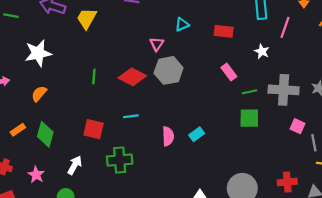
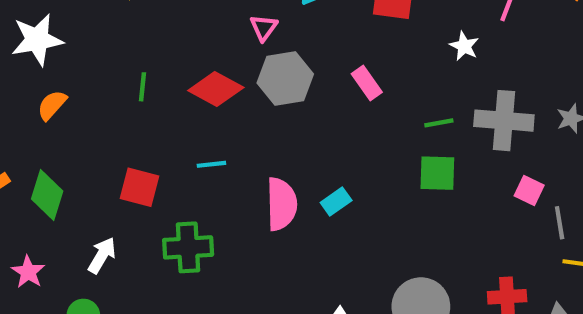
pink rectangle: (229, 72) -> (367, 83), moved
orange semicircle: (39, 94) -> (52, 105), moved
pink semicircle: (168, 136) -> (281, 204), size x1.4

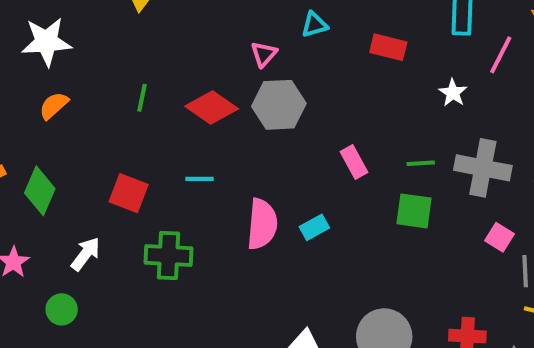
pink rectangle: (367, 83) -> (354, 162), moved

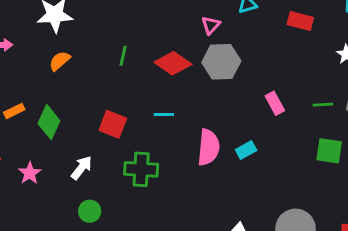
green square: (414, 211) -> (329, 151), moved
green circle: (62, 309) -> (90, 211), moved

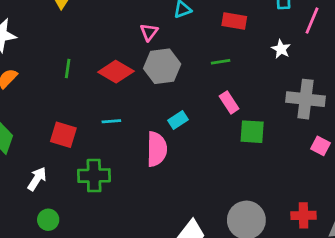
pink rectangle: (275, 103) -> (229, 102), moved
green line: (323, 105) -> (221, 62), moved
cyan rectangle: (246, 150) -> (178, 120), moved
green square: (329, 151) -> (252, 132), moved

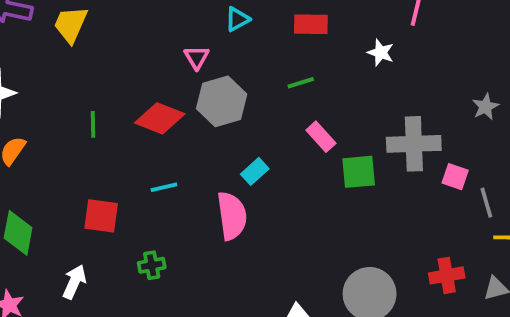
gray cross: (305, 99) -> (414, 144), moved
green cross: (94, 176) -> (152, 265), size x0.6

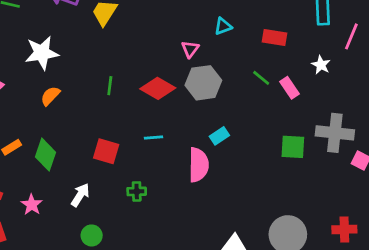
green line: (301, 83) -> (261, 78), turned 48
pink rectangle: (321, 137) -> (289, 88), moved

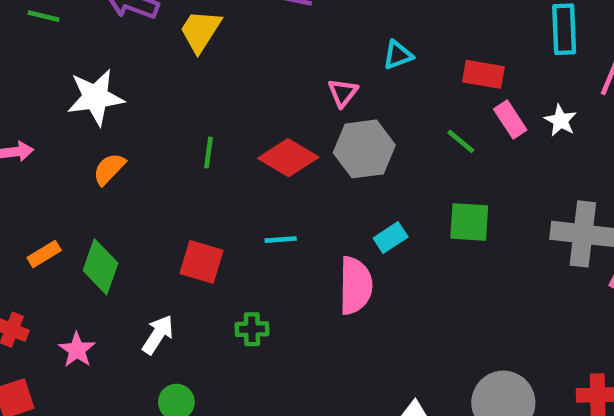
pink rectangle: (289, 88) -> (510, 119), moved
green square: (293, 147) -> (469, 222), moved

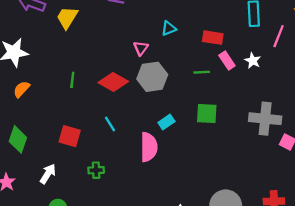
green line: (461, 141) -> (202, 72), turned -42
cyan line: (281, 240) -> (110, 124), turned 63

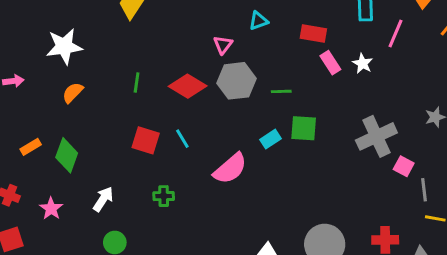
green line: (202, 72) -> (281, 91), moved
gray cross: (265, 119) -> (376, 136), turned -32
cyan rectangle: (166, 122) -> (271, 139), moved
red square: (70, 136) -> (146, 140), moved
pink semicircle: (149, 147) -> (230, 169), turned 48

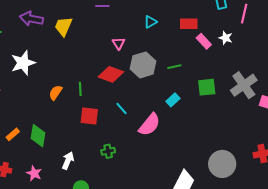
pink triangle: (223, 45) -> (119, 43), moved
green line: (137, 82) -> (80, 89), moved
orange semicircle: (73, 93) -> (55, 93), moved
green square: (304, 128) -> (207, 87), moved
cyan line: (182, 139) -> (122, 109), moved

